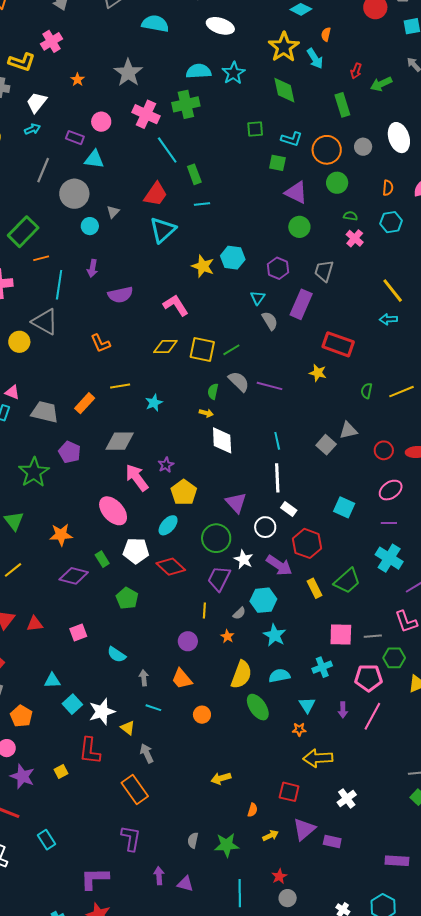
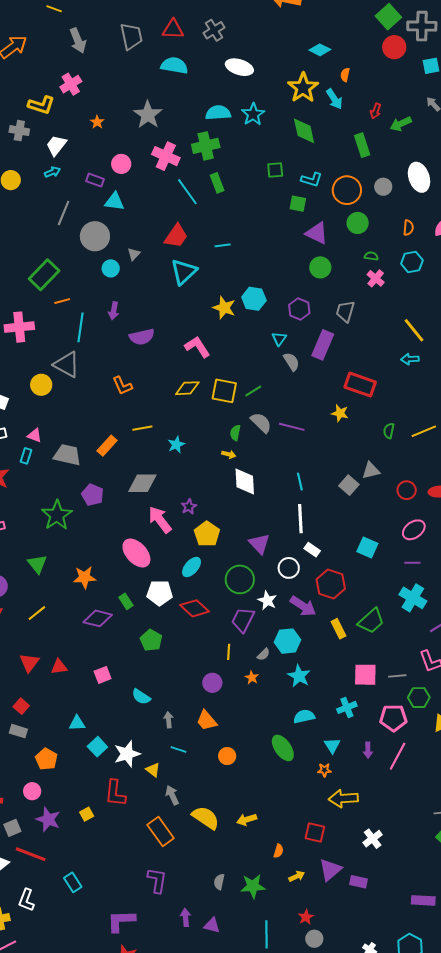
green rectangle: (194, 174) -> (217, 183), moved
yellow semicircle: (241, 675) -> (206, 818), moved, turned -76

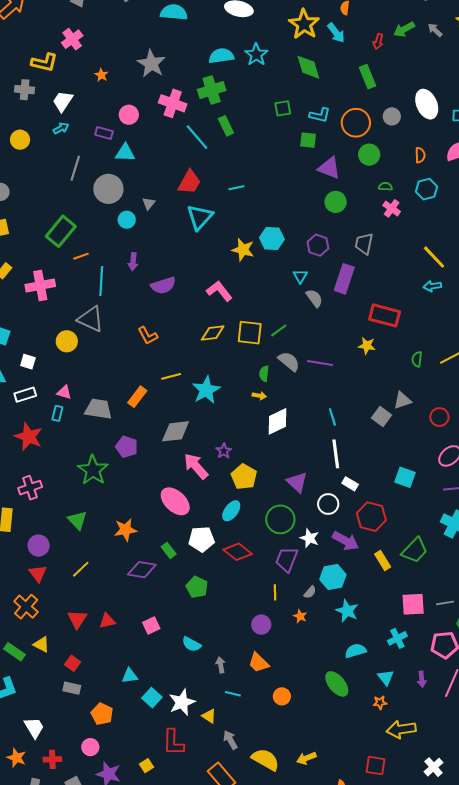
green arrow: (401, 124) -> (404, 29), moved
cyan star: (176, 445) -> (206, 390), size x1.6
white diamond: (245, 482) -> (277, 421), turned 72

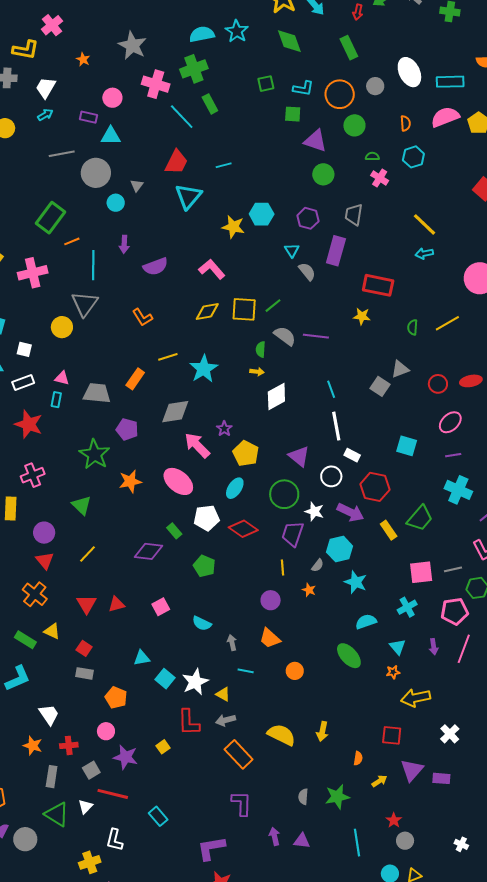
gray line: (75, 168) -> (62, 154), turned 65
gray triangle: (91, 319) -> (85, 304), turned 44
orange star: (125, 530) -> (130, 481), moved
gray arrow: (230, 740) -> (226, 720), moved, turned -72
yellow arrow: (306, 758) -> (322, 731), turned -54

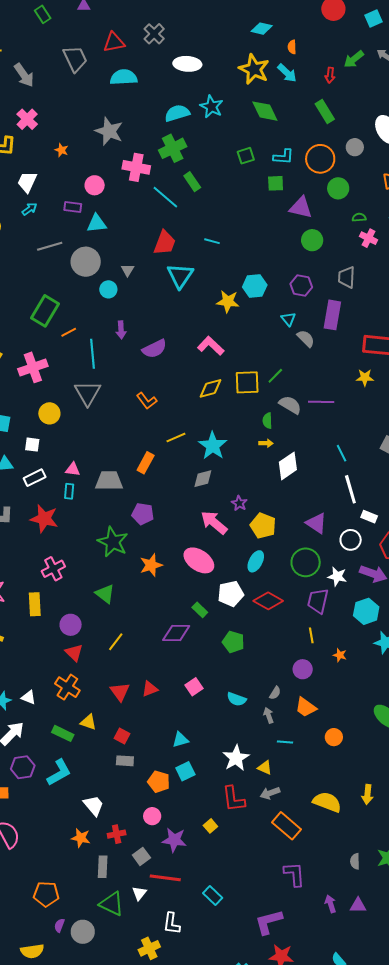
cyan line: (224, 165) -> (212, 241), turned 35
yellow circle: (62, 327) -> (49, 413), moved
gray diamond: (175, 412) -> (203, 479), moved, size x0.7
gray semicircle: (318, 565) -> (275, 693), moved
cyan square: (165, 679) -> (185, 771), moved, turned 30

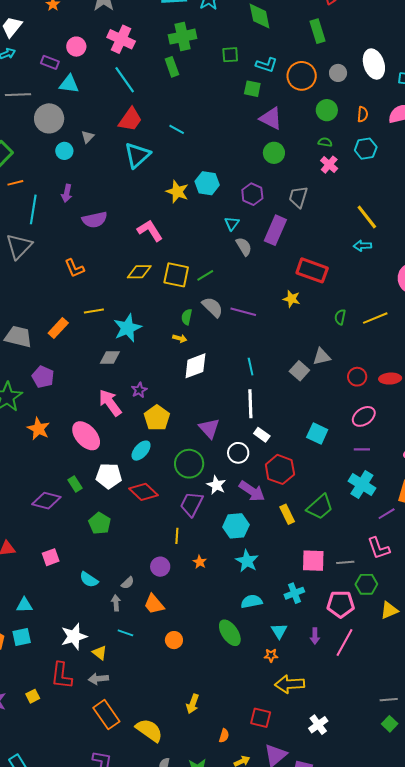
green cross: (173, 148) -> (183, 37), moved
green circle: (338, 188) -> (327, 110), moved
cyan line: (165, 197) -> (125, 80), moved
orange star: (151, 565) -> (39, 429), turned 30
yellow semicircle: (327, 802) -> (149, 730), moved

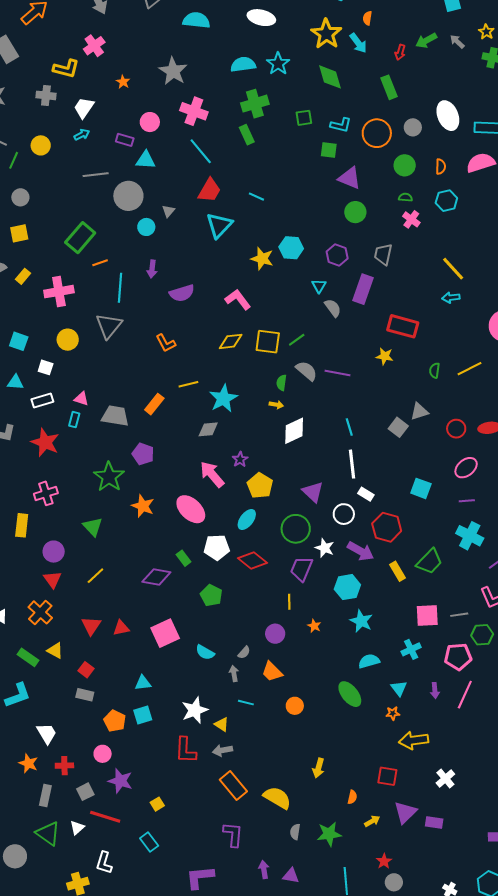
pink square: (51, 557) -> (165, 633), size x1.6
yellow square: (33, 696) -> (157, 804), moved

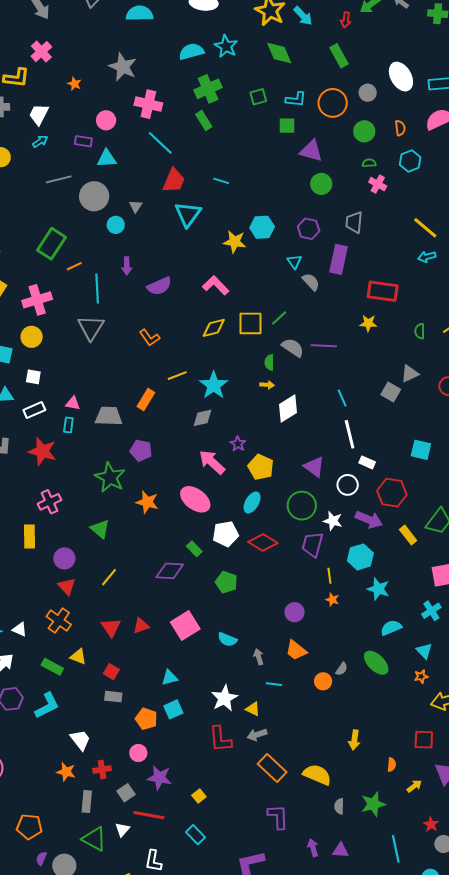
yellow circle: (68, 340) -> (32, 337), moved
yellow line: (289, 602) -> (329, 576), moved
gray semicircle: (244, 653) -> (342, 669), moved

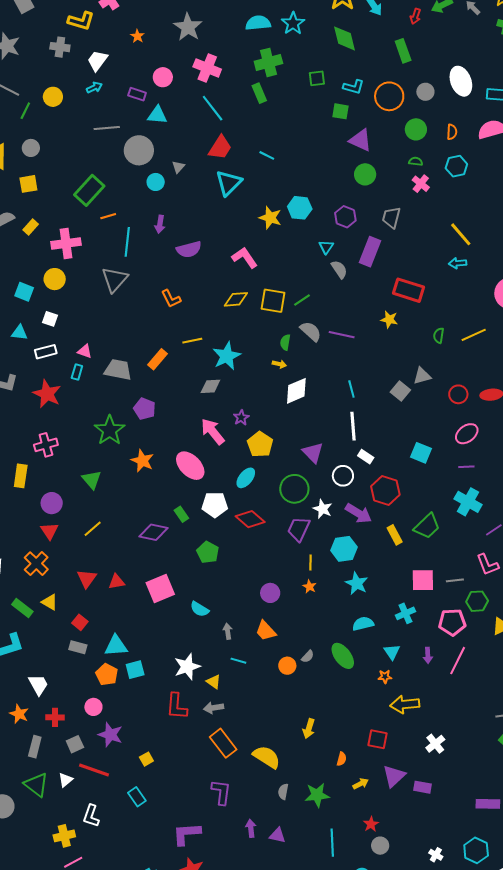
cyan triangle: (169, 678) -> (116, 646), moved, size x1.4

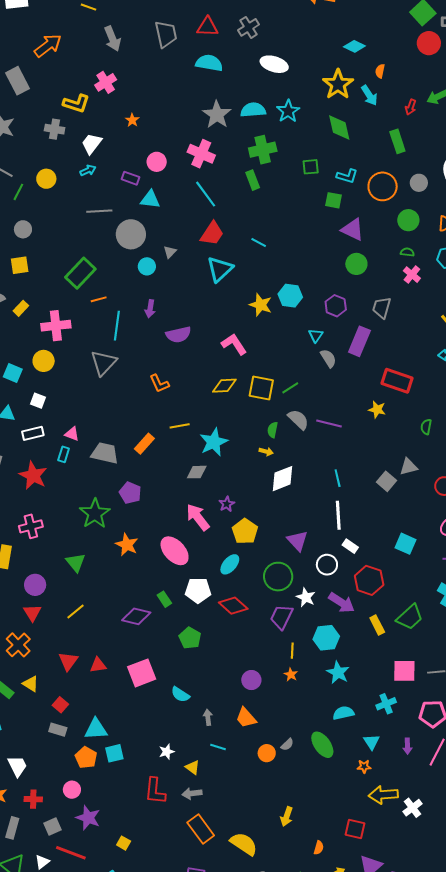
gray star: (188, 27) -> (217, 115), moved
white star: (187, 667) -> (167, 752), size x0.6
white cross: (435, 744) -> (412, 808), moved
yellow square: (146, 759) -> (124, 843), turned -32

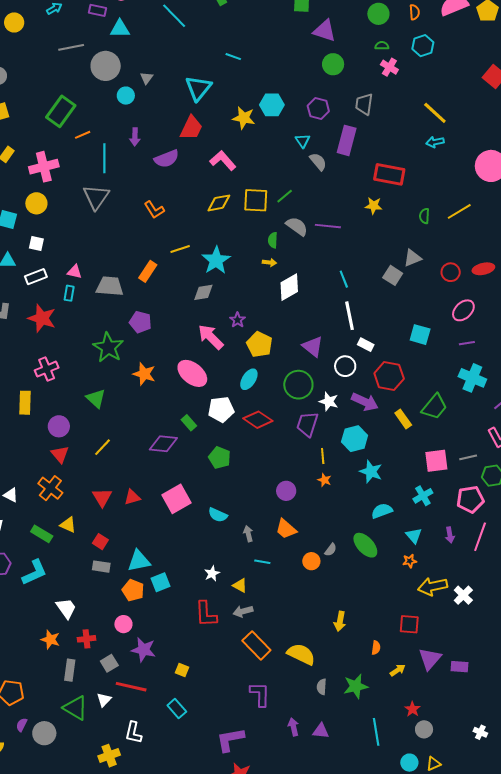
red trapezoid: (212, 234) -> (191, 128), moved

